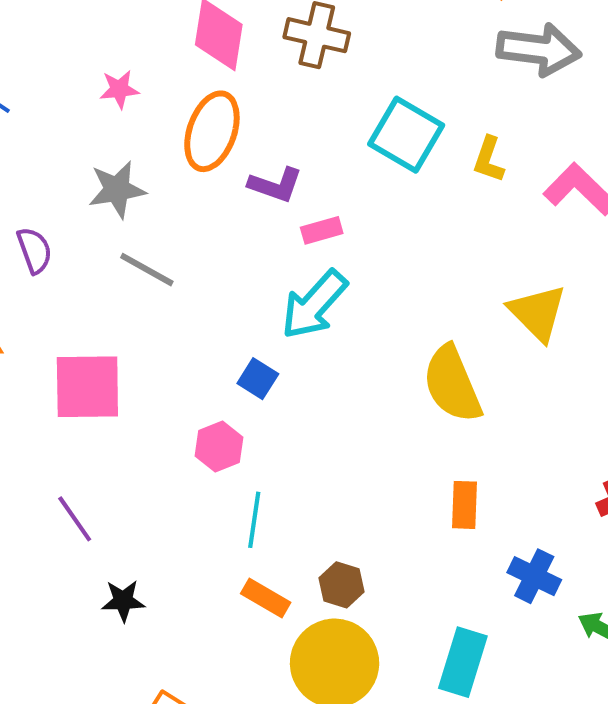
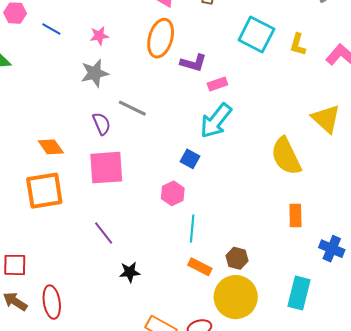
pink star: (119, 89) -> (99, 36), moved
gray star: (117, 189) -> (95, 73), moved
purple semicircle: (34, 250) -> (102, 124), moved

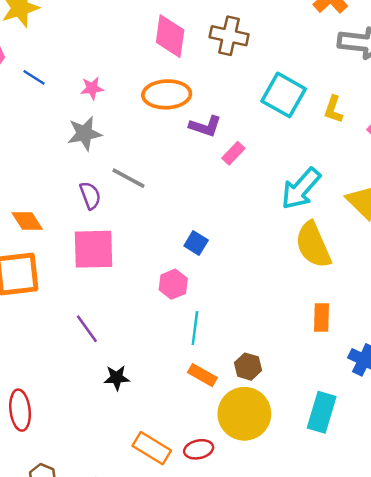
orange ellipse: (161, 38) -> (167, 94), turned 69
pink rectangle: (217, 84) -> (233, 153), turned -30
cyan arrow: (216, 121) -> (301, 189), moved

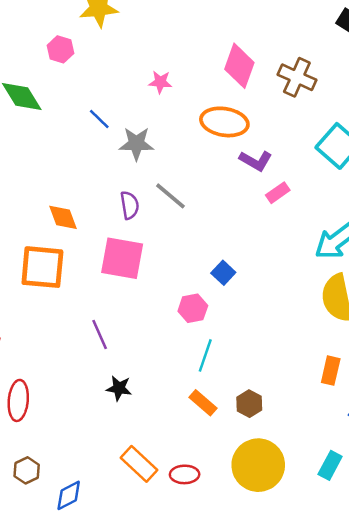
blue line: (34, 77) -> (99, 119), moved
pink star: (92, 88) -> (160, 82), moved
cyan rectangle: (322, 412) -> (330, 465), moved, size x0.7
yellow circle: (244, 414) -> (258, 465), moved

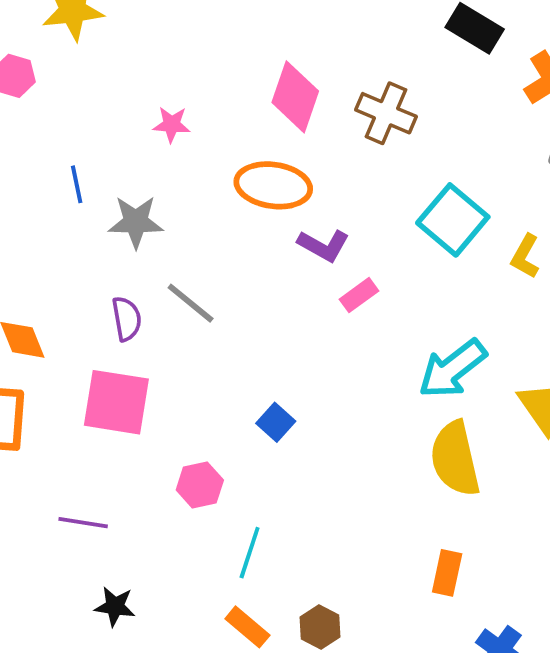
blue line: (99, 119) -> (77, 184), turned 35
pink hexagon: (193, 308) -> (200, 485), moved
purple line: (100, 334) -> (83, 523), turned -56

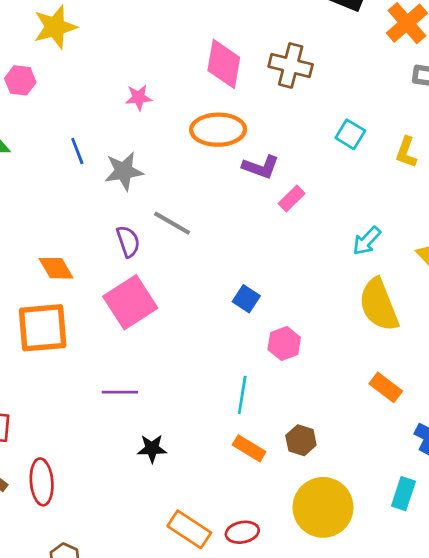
cyan square: (453, 220) -> (350, 134), size x0.6
cyan arrow: (452, 369) -> (367, 241), size x0.6
pink square: (116, 402) -> (130, 302), turned -33
pink hexagon: (200, 485) -> (284, 344), moved
orange rectangle: (447, 573) -> (386, 387), turned -56

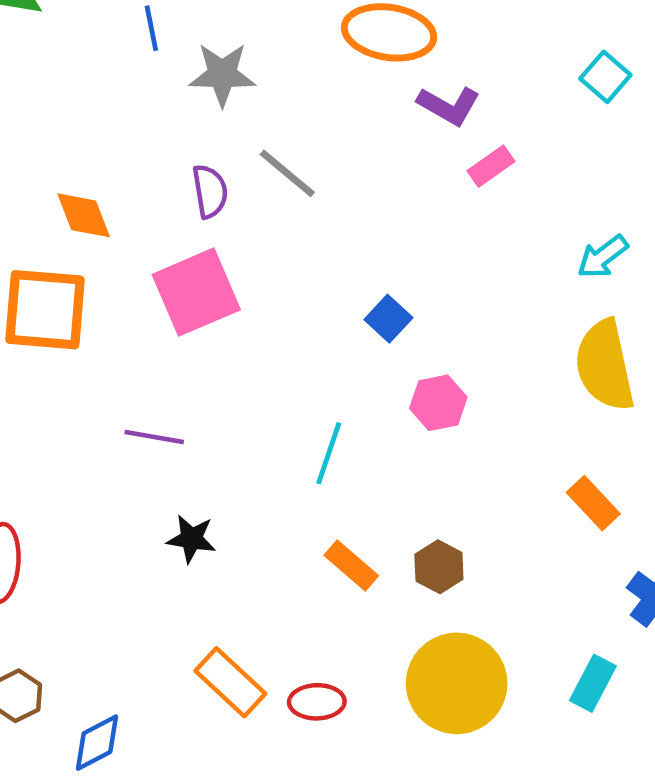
cyan line: (242, 395) -> (329, 453), moved

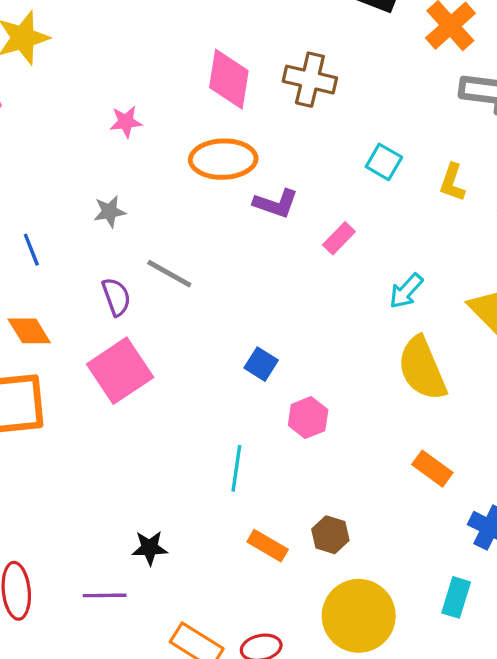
blue line: (151, 28) -> (31, 250), moved
gray star: (222, 74) -> (110, 212), size x0.7
pink rectangle: (491, 166) -> (339, 238), moved
purple line: (154, 437) -> (105, 595), moved

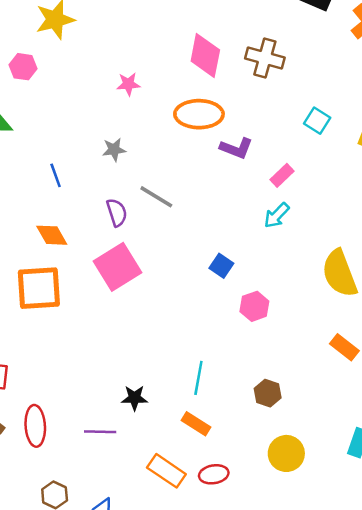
cyan arrow: (406, 291) -> (277, 215), moved
cyan line: (236, 468) -> (198, 378), moved
orange rectangle: (268, 546) -> (196, 424), moved
yellow circle: (359, 616) -> (286, 453), size x0.7

